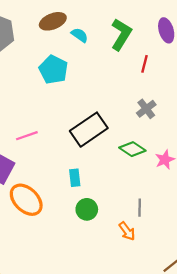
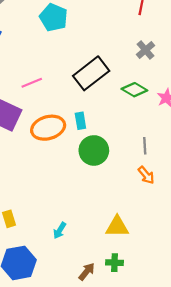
orange ellipse: (26, 200) -> (48, 128), moved, turned -56
green circle: (87, 209) -> (94, 150), size x1.4
orange arrow: (127, 231) -> (146, 175), moved

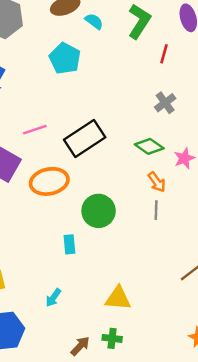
black rectangle: (91, 73) -> (85, 138), moved
cyan rectangle: (80, 121) -> (69, 244), moved
orange arrow: (146, 175) -> (157, 182), moved

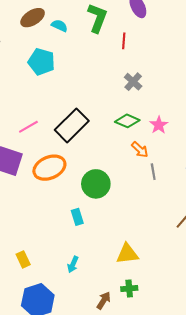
gray line: (156, 210) -> (153, 172), moved

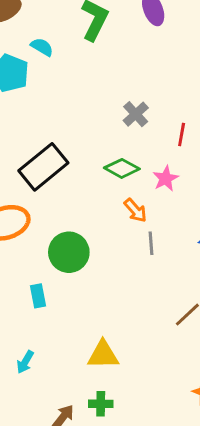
cyan semicircle: (59, 26) -> (42, 47), moved
red line: (124, 41) -> (182, 134), moved

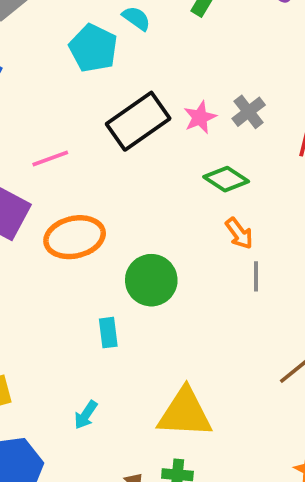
black rectangle: (43, 167) -> (138, 121), moved
pink star: (166, 179) -> (200, 117), moved
yellow triangle: (103, 355) -> (185, 413), size x1.4

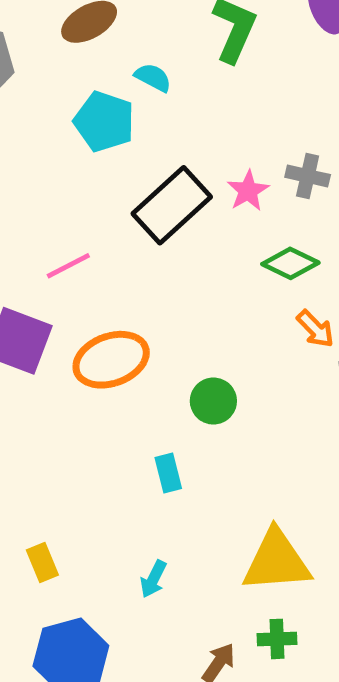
gray cross: (249, 112) -> (308, 176), turned -32
green circle: (151, 280) -> (213, 401), size x0.7

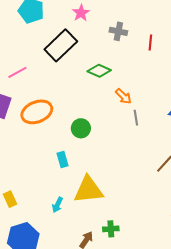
pink star: (248, 191) -> (81, 13), moved
green diamond: (290, 263) -> (99, 71), moved
yellow triangle: (276, 561) -> (89, 190), moved

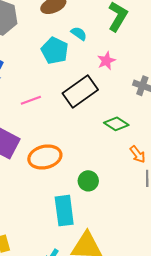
pink line: (17, 72) -> (31, 100), moved
cyan rectangle: (62, 160) -> (64, 211), size x1.8

